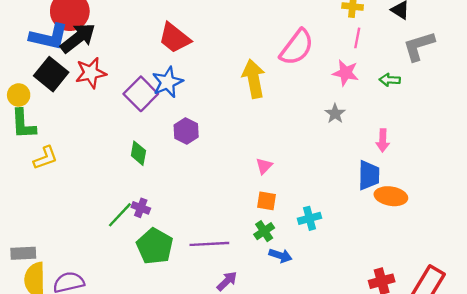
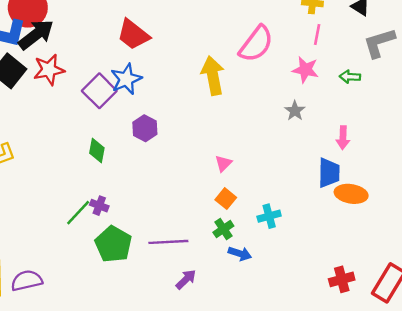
orange square: (266, 201) -> (226, 199), turned 30

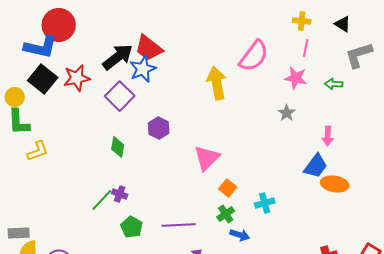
black arrow: (36, 35) -> (118, 57), moved
blue star: (126, 79) -> (143, 69), moved
pink triangle: (223, 163) -> (207, 158), moved, size x1.8
blue trapezoid: (329, 173) -> (316, 166), turned 36
green pentagon: (113, 244) -> (132, 227), size x0.7

